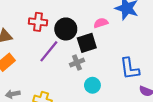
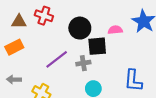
red cross: (38, 22) -> (44, 16), moved
purple line: (49, 51) -> (57, 59), moved

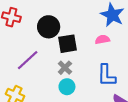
pink semicircle: (115, 30) -> (102, 40), moved
gray cross: (83, 63) -> (65, 68), moved, turned -32

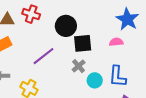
cyan circle: (67, 87) -> (95, 80), moved

